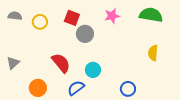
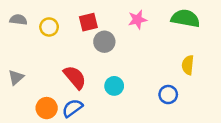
red square: (72, 18) -> (88, 22), turned -35
blue semicircle: (76, 88) -> (72, 108), moved
blue circle: (128, 89) -> (168, 95), moved

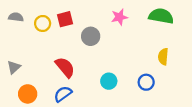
red square: (88, 22) -> (65, 19), moved
cyan circle: (114, 86) -> (109, 81), moved
orange circle: (47, 108) -> (28, 94), moved

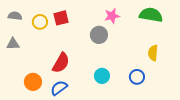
gray circle: (91, 36) -> (99, 35), moved
gray triangle: (14, 67) -> (13, 44), moved, turned 40
red semicircle: (65, 67) -> (61, 63), turned 70
orange circle: (28, 94) -> (33, 82), moved

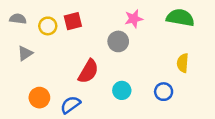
gray triangle: (13, 44) -> (25, 53), moved, turned -32
red semicircle: (61, 63) -> (88, 71), moved

